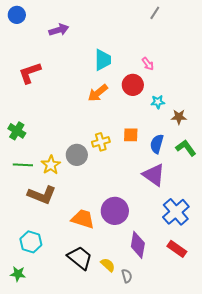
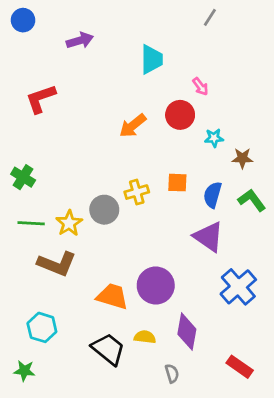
cyan trapezoid: (103, 60) -> (152, 59), moved
red rectangle: (177, 249) -> (240, 367), moved
yellow semicircle: (108, 265) -> (145, 337), moved, turned -35

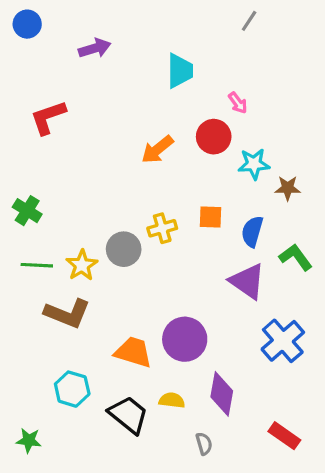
cyan star: (214, 138) -> (254, 164), size x1.4
green L-shape: (252, 200) -> (296, 257), moved
cyan hexagon: (42, 327) -> (72, 389), moved

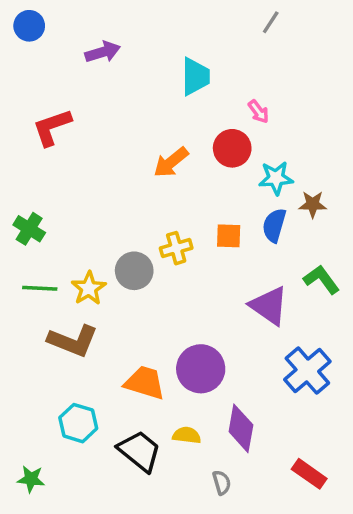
blue semicircle: (252, 231) -> (274, 225), moved

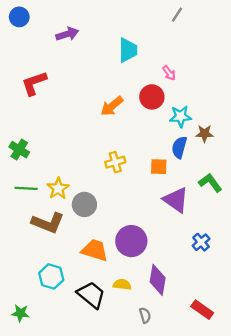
orange square: (229, 236) -> (159, 167), moved
gray circle: (134, 271) -> (84, 204), moved
blue cross: (307, 371) -> (201, 242), size x0.6

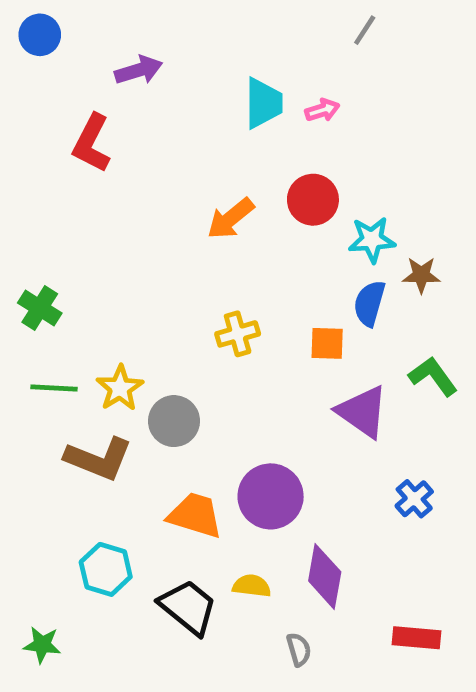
pink arrow: (169, 73) -> (322, 110), moved, turned -70
red L-shape: (34, 83) -> (92, 143), moved, turned -44
red rectangle: (202, 310) -> (417, 638), turned -30

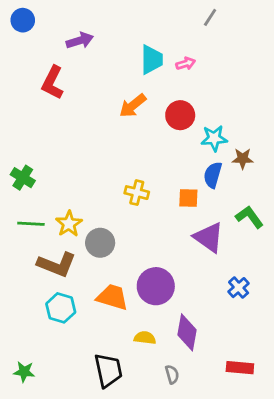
orange arrow: (231, 219) -> (133, 106), moved
yellow cross: (238, 334) -> (137, 193), turned 30
cyan hexagon: (106, 569) -> (61, 308), moved
black trapezoid: (188, 607) -> (108, 370), moved, turned 39

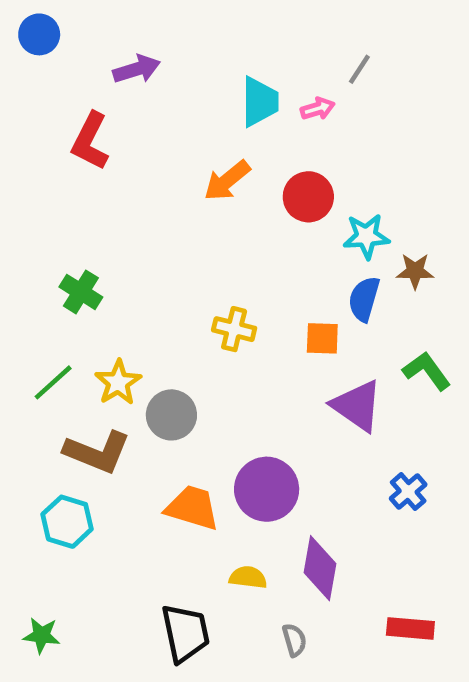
gray line: (210, 17) -> (359, 69), moved
green cross: (23, 178) -> (81, 292), moved
green line: (31, 224) -> (53, 382), turned -45
cyan hexagon: (61, 308) -> (67, 522), moved

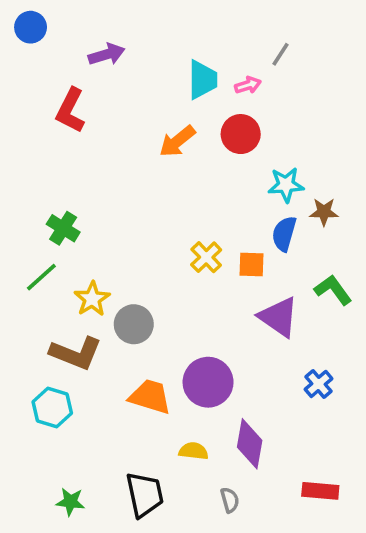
red circle: (308, 197) -> (241, 134), moved
yellow cross: (234, 329) -> (206, 257), moved, turned 32
green line: (53, 382) -> (41, 277), moved
green star: (41, 635) -> (70, 502), moved

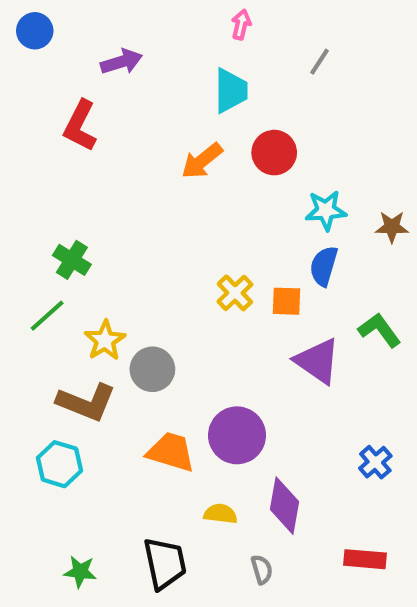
pink arrow: (248, 85) -> (241, 25), moved, turned -60
brown star: (324, 212) -> (392, 227), moved
blue cross: (319, 384) -> (375, 462), moved

